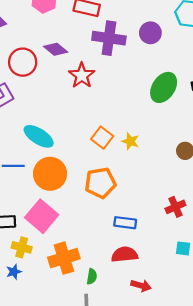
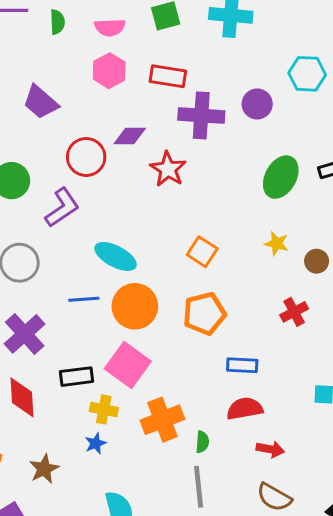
purple diamond: (56, 49) -> (130, 136), turned -35
yellow star: (130, 141) -> (277, 244), moved
red cross: (175, 207) -> (294, 312), moved

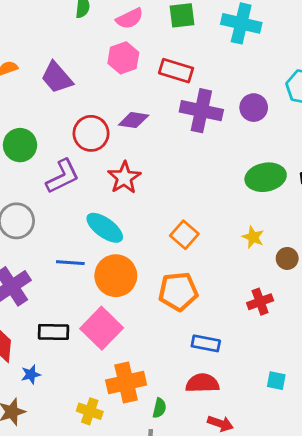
pink semicircle: (110, 27) -> (130, 19), turned -32
red star: (168, 169) -> (124, 178), moved
green ellipse: (281, 177) -> (266, 177), turned 42
yellow cross: (104, 409) -> (90, 411), moved
blue star: (96, 443) -> (31, 374), moved

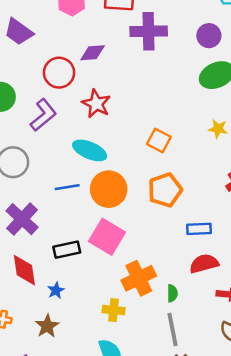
purple circle: (254, 108) -> (209, 36), moved

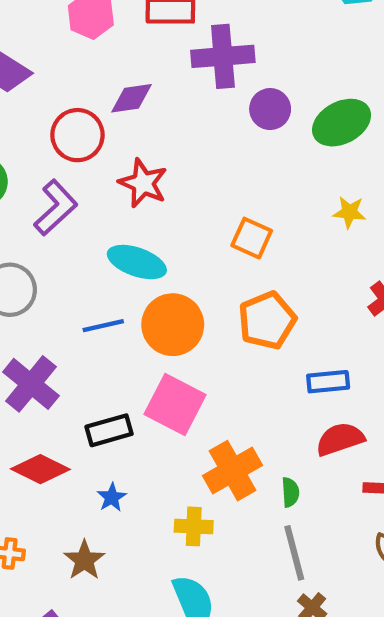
purple circle: (209, 36) -> (270, 109), moved
red diamond: (24, 270) -> (40, 469), turned -52
blue star: (56, 290) -> (112, 497), moved

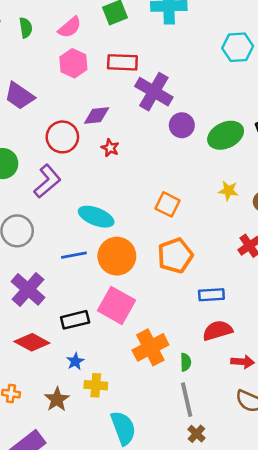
purple cross: (223, 56) -> (154, 92), turned 33
red star: (143, 183) -> (110, 148), moved, size x0.6
yellow cross: (194, 526) -> (96, 385), moved

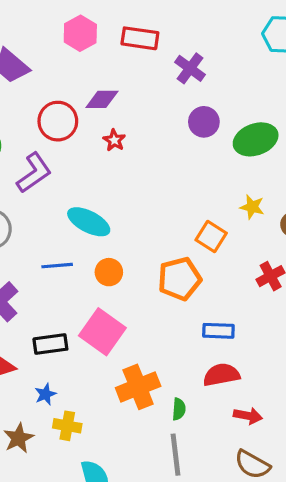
purple cross: (154, 92) -> (190, 68), moved, size x0.7
orange square: (168, 204) -> (211, 237), moved
orange circle: (117, 256) -> (109, 272), size x0.6

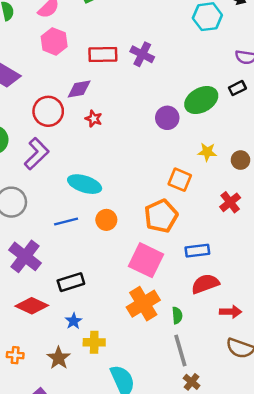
red rectangle: (140, 38) -> (103, 54), moved
purple circle: (204, 122) -> (167, 118), moved
pink square: (102, 332) -> (146, 260), moved

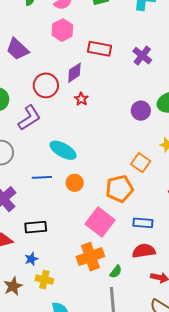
purple cross: (142, 54) -> (142, 56), moved
purple diamond: (79, 89) -> (74, 73), turned -35
green semicircle: (177, 315) -> (116, 272), turned 32

